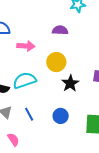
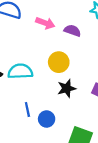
pink arrow: (26, 46) -> (45, 23), moved
blue line: (29, 114) -> (27, 109), moved

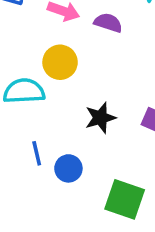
yellow circle: (59, 62) -> (60, 62), moved

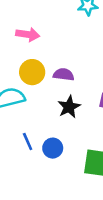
purple semicircle: (108, 23) -> (64, 75), moved

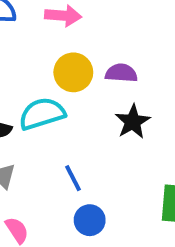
blue circle: (53, 148) -> (90, 220), moved

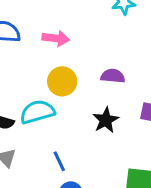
purple semicircle: (121, 73) -> (113, 76), moved

